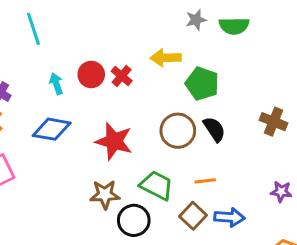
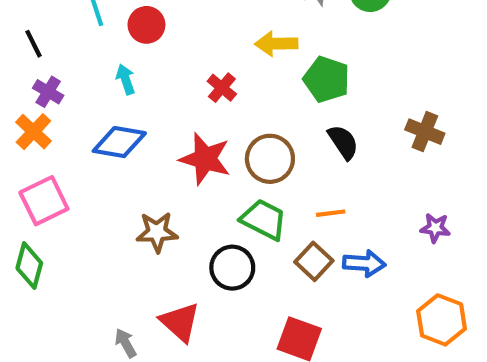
red circle: (91, 74) -> (146, 25), moved
red cross: (122, 76) -> (222, 88), moved
brown circle: (178, 131) -> (270, 159), moved
brown star: (105, 195) -> (157, 232), moved

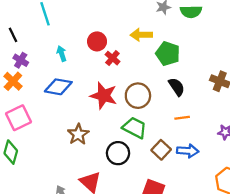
red circle: (146, 25) -> (97, 41), moved
orange line: (331, 213) -> (182, 118), moved
brown star: (157, 232) -> (78, 134), turned -30

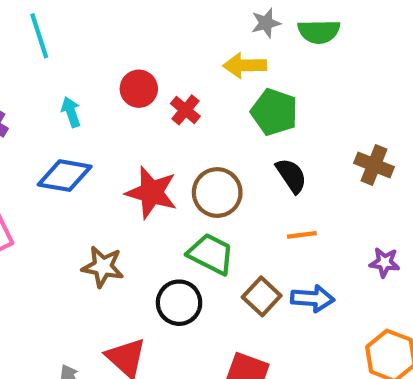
yellow arrow: (141, 35) -> (245, 65), moved
red cross: (112, 58) -> (185, 110), moved
brown star: (78, 134) -> (103, 267), turned -30

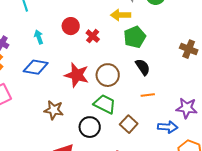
green pentagon: (274, 112) -> (135, 37), turned 30
brown cross: (374, 165) -> (189, 49), moved
purple star: (385, 262) -> (187, 108), size x1.5
blue arrow: (313, 298) -> (168, 127), moved

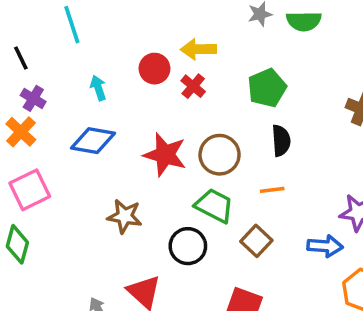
yellow arrow: (121, 15) -> (198, 49), moved
black semicircle: (143, 67) -> (281, 141), turned 30
orange line: (148, 95) -> (272, 190), moved

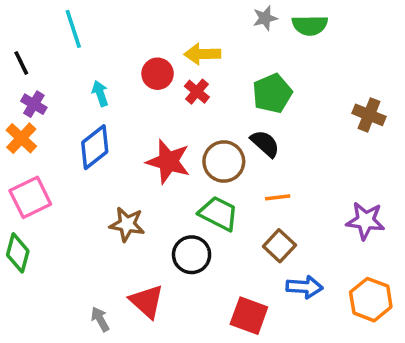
blue diamond: (93, 141) -> (95, 147), turned -48
black semicircle: (281, 141) -> (265, 144), moved, turned -44
brown square: (256, 241) -> (279, 246), moved
blue arrow: (325, 246) -> (304, 287), moved

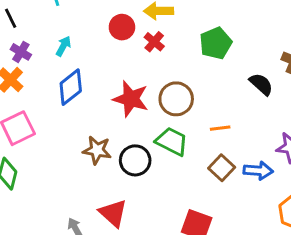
cyan arrow: (100, 93) -> (63, 46), moved, turned 48
black semicircle: (265, 144) -> (261, 84), moved
black circle: (192, 255) -> (135, 160), moved
blue arrow: (304, 287) -> (258, 171), moved

